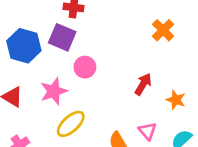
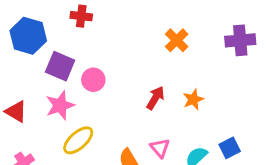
purple square: (62, 37) -> (60, 66), moved
blue hexagon: (24, 46) -> (28, 36), moved
orange star: (176, 100) -> (193, 99), moved, turned 30

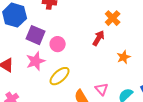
red arrow: (155, 98) -> (99, 38), moved
yellow ellipse: (78, 140) -> (60, 76), moved

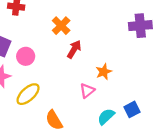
orange cross: (113, 18) -> (61, 26), moved
pink triangle: (102, 89) -> (87, 91), moved, turned 32

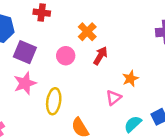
pink circle: (26, 56) -> (66, 56), moved
yellow ellipse: (28, 94) -> (54, 101), turned -40

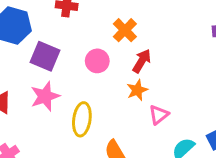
orange star: (130, 78) -> (137, 90), moved

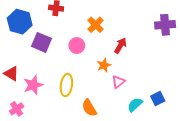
red arrow: (142, 61) -> (120, 46), moved
pink star: (45, 96) -> (33, 85), moved

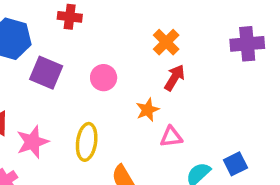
orange cross: (96, 25) -> (166, 42), moved
pink triangle: (118, 82) -> (171, 137), turned 32

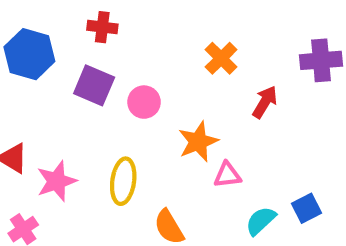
purple square: (46, 73) -> (94, 85), moved
red arrow: (175, 78) -> (265, 102), moved
orange star: (147, 110) -> (198, 142), size x1.4

